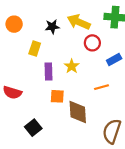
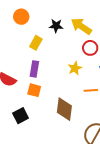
yellow star: (72, 66) -> (75, 68), moved
purple rectangle: (49, 71) -> (34, 69), moved
orange square: (57, 96) -> (34, 90), moved

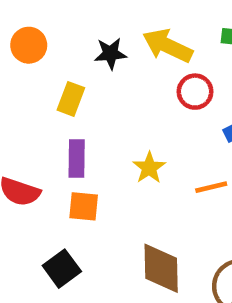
yellow star: (75, 68) -> (149, 168), moved
brown diamond: (64, 109) -> (161, 268), moved

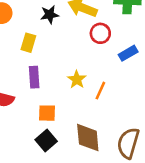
orange line: (211, 187) -> (100, 91), moved, turned -48
orange square: (84, 206) -> (47, 113), moved
black square: (62, 269) -> (46, 140), moved

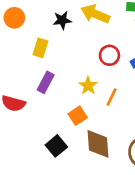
red circle: (100, 33) -> (109, 55), moved
purple rectangle: (34, 77) -> (46, 82), turned 30
orange square: (47, 113) -> (78, 116), moved, turned -36

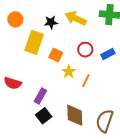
yellow rectangle: (40, 48) -> (34, 42), size x1.6
purple rectangle: (46, 82) -> (40, 96), moved
orange square: (78, 116) -> (56, 55), moved, turned -32

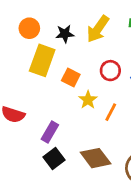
yellow arrow: (76, 18) -> (98, 29), turned -80
orange circle: (15, 19) -> (29, 28), moved
brown diamond: (75, 115) -> (96, 158), turned -35

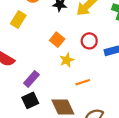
yellow rectangle: (42, 60) -> (18, 19), moved, size x0.7
orange line: (111, 112) -> (83, 82), moved, turned 32

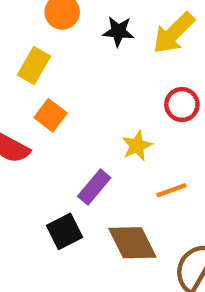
orange square: (57, 40) -> (51, 115), moved
purple rectangle: (31, 79) -> (94, 187), moved

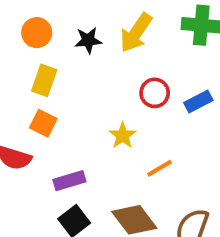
yellow rectangle: (34, 65) -> (44, 80), moved
purple rectangle: (94, 187) -> (69, 181), moved, turned 44

